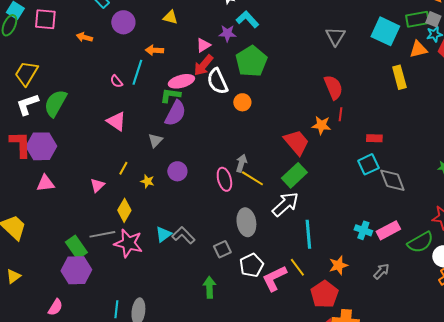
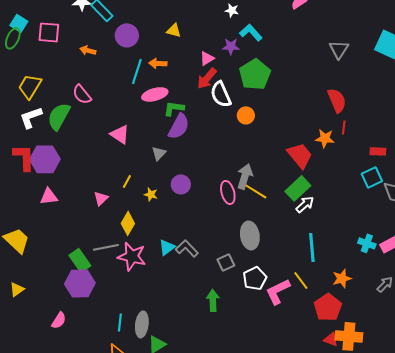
cyan line: (137, 72) -> (137, 71), moved
pink semicircle: (116, 81) -> (82, 94), moved, size x1.5
pink ellipse: (181, 81) -> (155, 94), moved
gray arrow: (241, 163) -> (245, 176), size x1.4
white arrow: (285, 204) -> (305, 204), moved, size x0.7

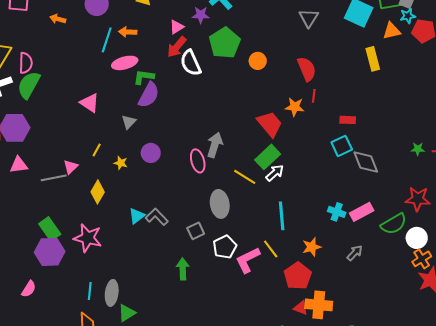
pink semicircle: (82, 94) -> (26, 63), moved, turned -140
orange circle: (246, 115) -> (258, 61), moved
yellow line: (256, 191) -> (245, 177), moved
gray line: (106, 247) -> (54, 178), moved
pink star: (132, 256) -> (88, 238), moved

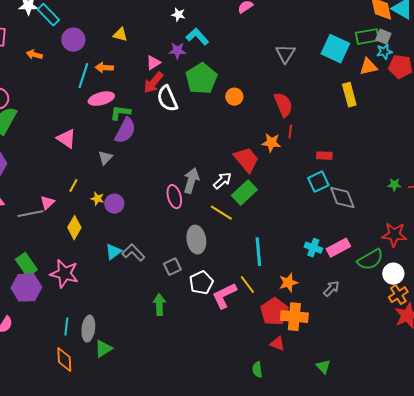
purple circle: (151, 153) -> (114, 204), moved
white arrow: (275, 173) -> (222, 181), moved
orange cross: (319, 305) -> (294, 317), moved

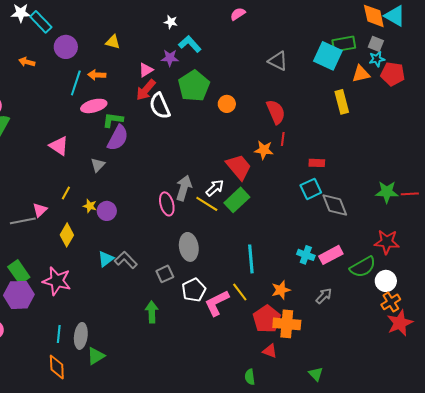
green rectangle: (367, 37) -> (344, 44), moved
gray triangle: (285, 54) -> (278, 61), turned -35
green star: (394, 185) -> (387, 192), size x1.6
yellow line: (221, 213) -> (207, 204), moved

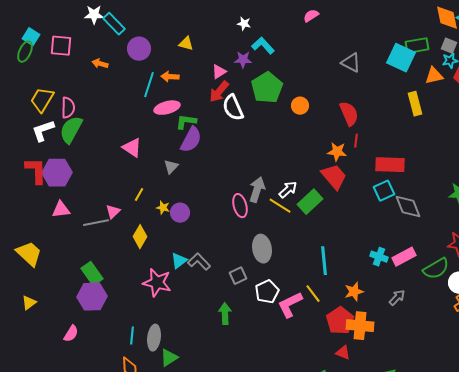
red rectangle: (317, 163) -> (390, 165), size x1.8
red trapezoid: (239, 167) -> (334, 177), moved
pink star: (57, 281) -> (157, 283), moved

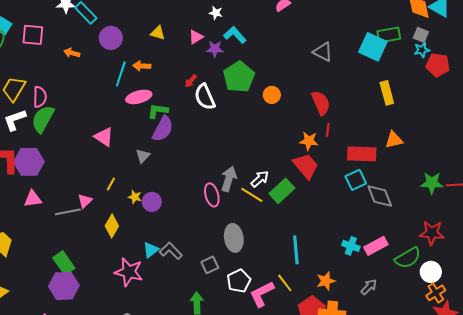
pink triangle: (219, 72) -> (196, 37), moved
orange triangle: (434, 76) -> (394, 140), moved
red arrow: (219, 92) -> (191, 81), size x0.6

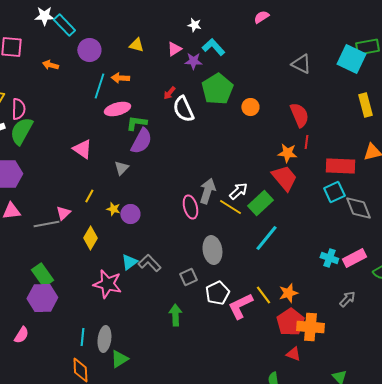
cyan line: (296, 250) -> (266, 238), moved, turned 44
orange star: (326, 281) -> (288, 293), moved

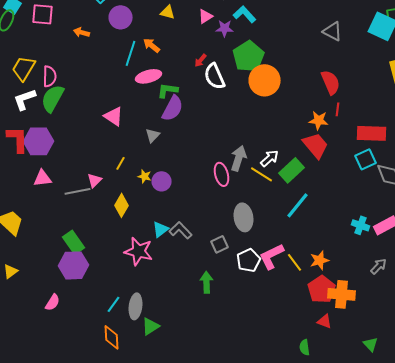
orange arrow: (120, 78) -> (152, 45), turned 36
orange circle: (250, 107) -> (264, 80), moved, size x1.8
pink L-shape: (240, 306) -> (272, 256), moved
cyan line: (82, 337) -> (114, 304), turned 30

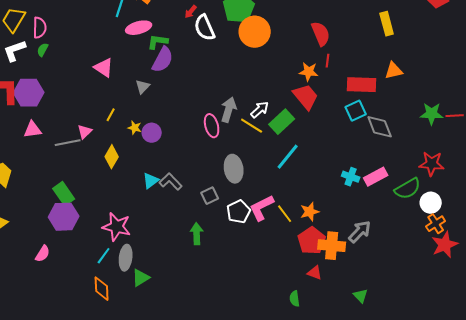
green semicircle: (52, 98) -> (43, 50), size x0.5
pink star: (138, 251) -> (117, 227), moved
gray arrow: (378, 266) -> (360, 232), moved, size x1.4

